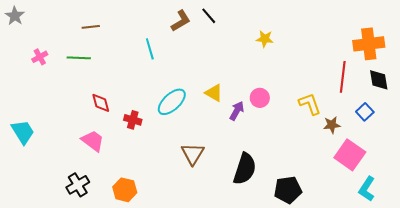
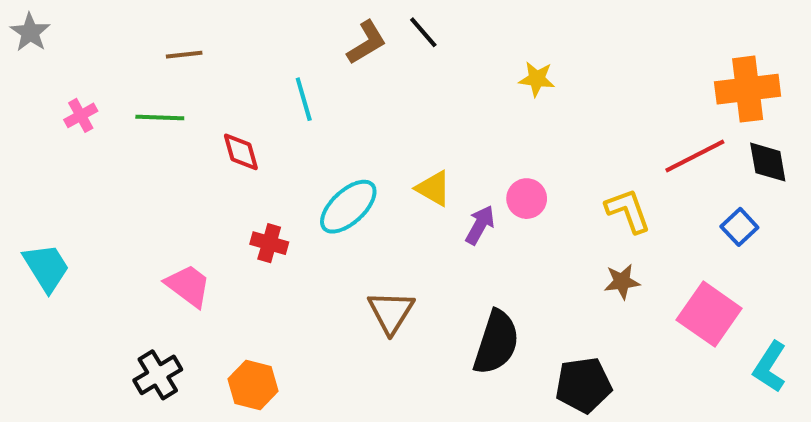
red line: (343, 77) -> (695, 156), turned 56
red diamond: (101, 103) -> (241, 152), moved
brown star: (332, 125) -> (622, 282), moved
cyan L-shape: (367, 189) -> (770, 367), moved

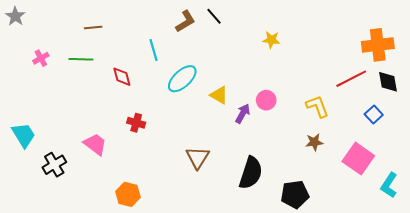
cyan ellipse: (348, 207) -> (182, 79), moved
black cross: (158, 375) -> (54, 165), moved

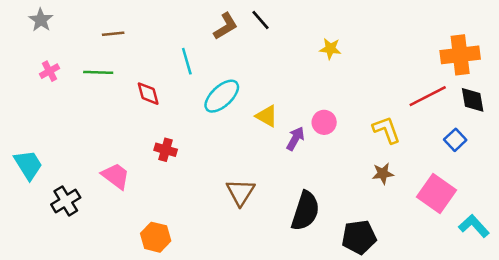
gray star: (15, 16) -> (41, 20), moved
cyan L-shape: (389, 185) -> (474, 226), turned 105

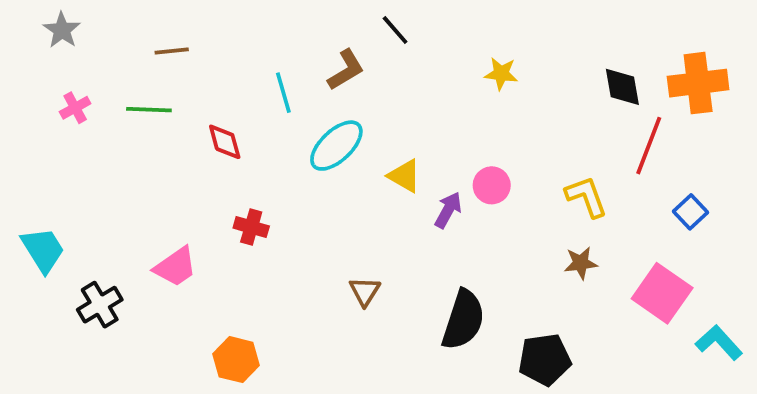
brown L-shape: (225, 26) -> (346, 70), moved
red line: (428, 96) -> (649, 146), turned -42
black diamond: (473, 100) -> (622, 87), moved
pink trapezoid: (116, 176) -> (175, 267), turned 108
brown triangle: (240, 192) -> (365, 291), size x0.7

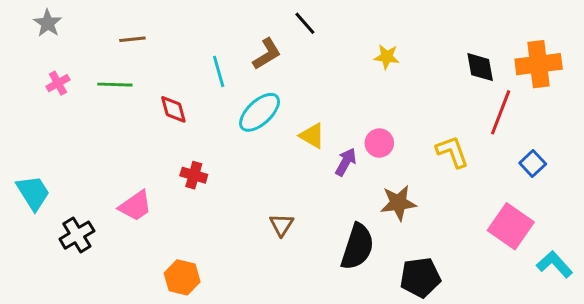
brown star: (581, 263) -> (398, 203), moved, size x1.4

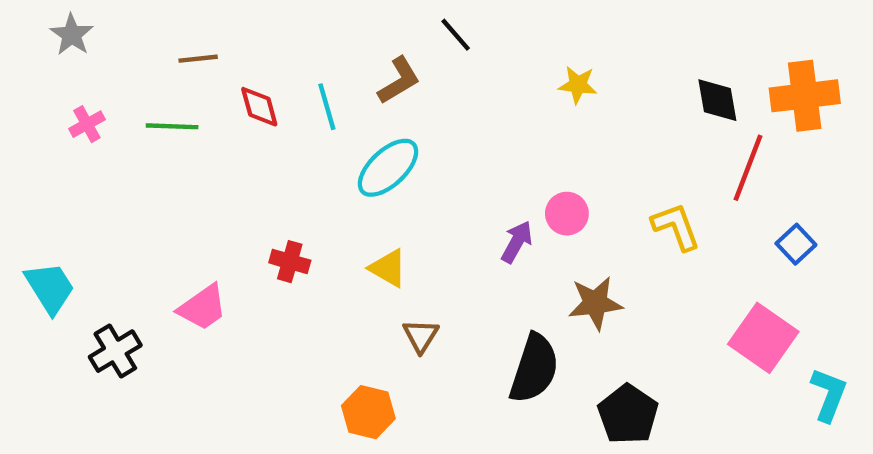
red diamond: (173, 109) -> (259, 107), moved
yellow triangle: (312, 136) -> (388, 268), moved
cyan L-shape: (555, 264) -> (829, 395), turned 63
orange hexagon: (182, 277) -> (368, 412), moved
black pentagon: (420, 277) -> (628, 414), turned -30

